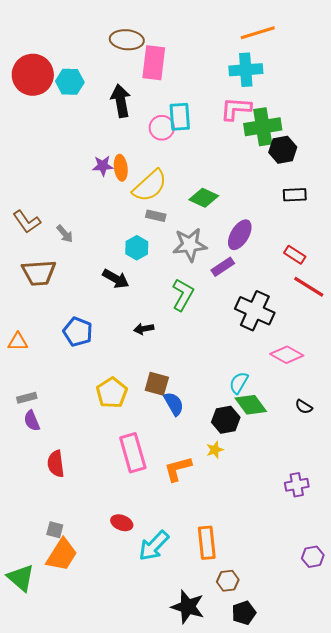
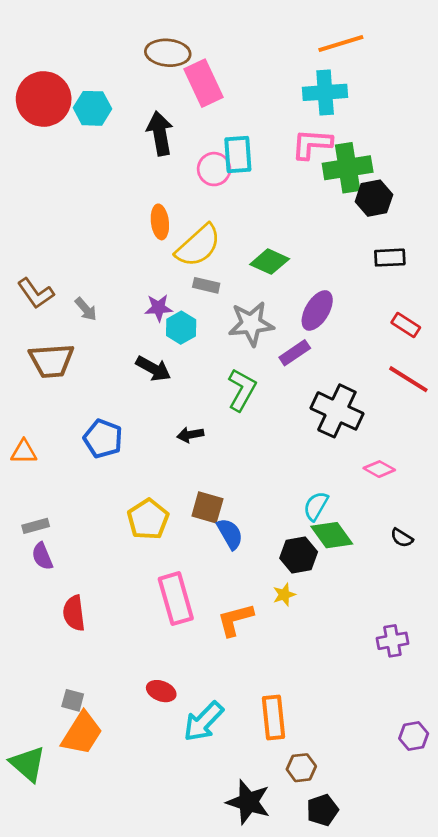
pink rectangle: (154, 63) -> (203, 83), turned -32
purple star: (103, 166) -> (159, 308), moved
red rectangle: (295, 255) -> (406, 325), moved
pink diamond: (287, 355) -> (379, 469), size x0.7

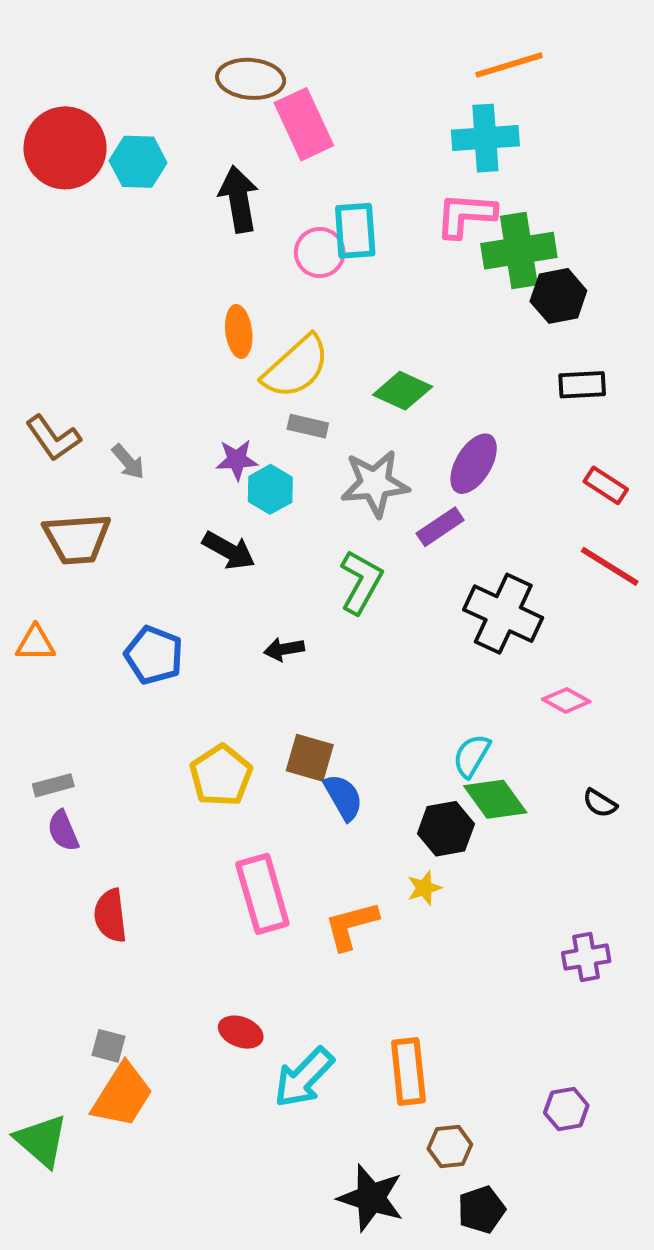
orange triangle: (24, 452) -> (35, 643), moved
purple hexagon: (414, 736) -> (566, 1109), moved

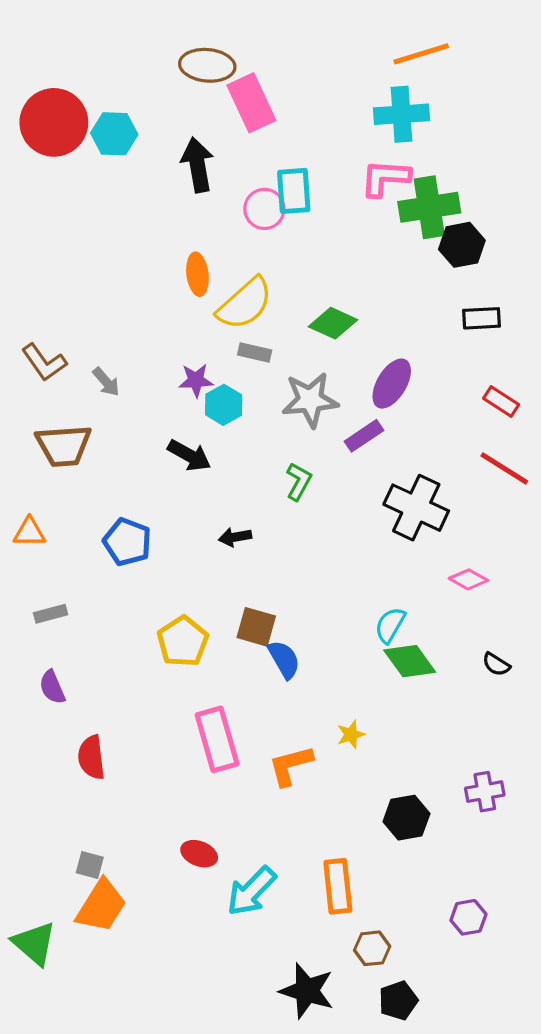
green L-shape: (361, 582) -> (299, 481), size x0.7
gray rectangle: (53, 785) -> (51, 614), moved
black hexagon: (446, 829) -> (406, 818), moved

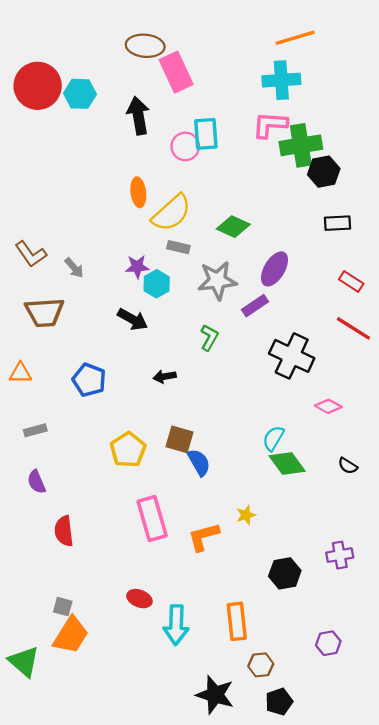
cyan arrow: (251, 891) -> (176, 625), turned -42

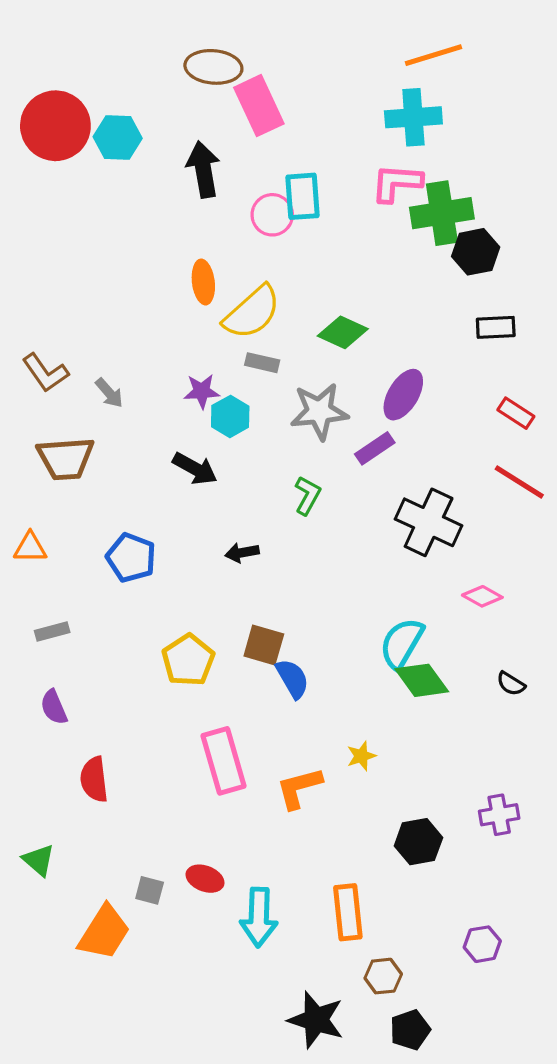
cyan semicircle: (273, 438) -> (402, 643), size x1.4
gray square: (63, 607) -> (150, 890), moved
green triangle: (24, 662) -> (39, 860), moved, size x0.7

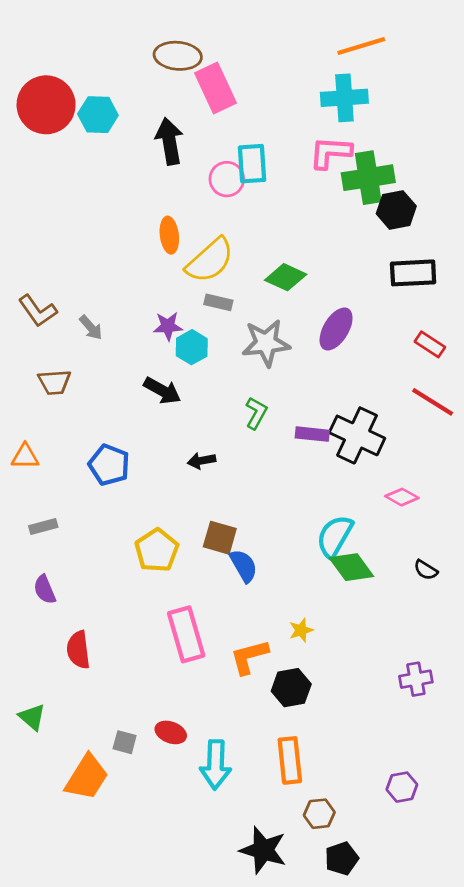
black rectangle: (496, 327) -> (413, 273), size x1.4
purple rectangle: (375, 448) -> (312, 434), moved, turned 40
brown trapezoid: (66, 458) -> (54, 382), size x0.7
black hexagon: (418, 842) -> (291, 688), moved

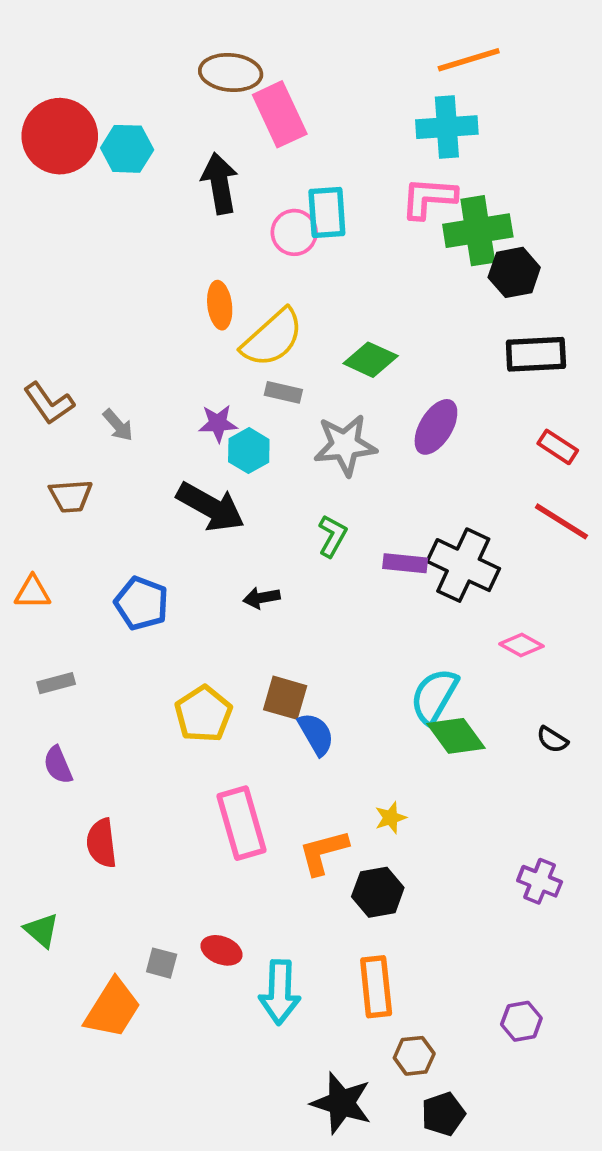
black arrow: (162, 391) -> (211, 507), size x1.4
purple cross: (416, 679) -> (540, 881), turned 32

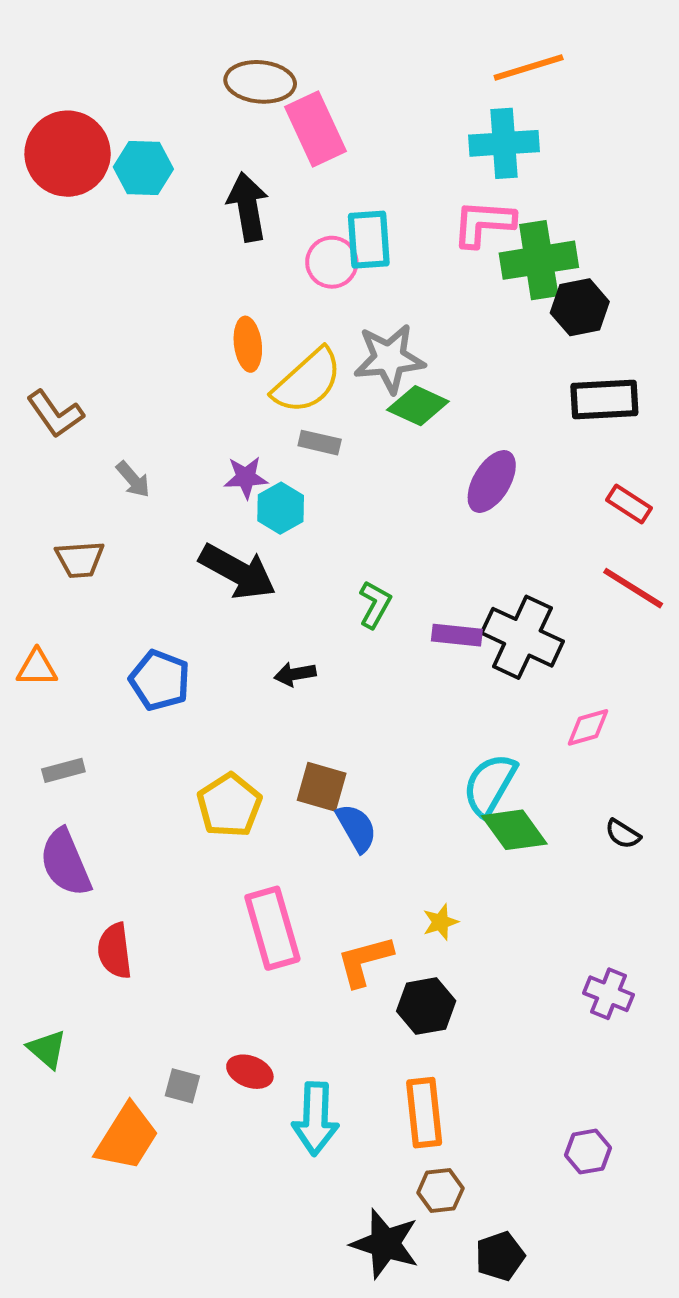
brown L-shape: (49, 403) -> (55, 414), moved
gray star: (345, 445) -> (389, 359), moved
pink diamond: (521, 645) -> (588, 727), turned -45
purple semicircle: (58, 765) -> (65, 863), size x1.6
brown hexagon: (414, 1056) -> (440, 1191), moved

